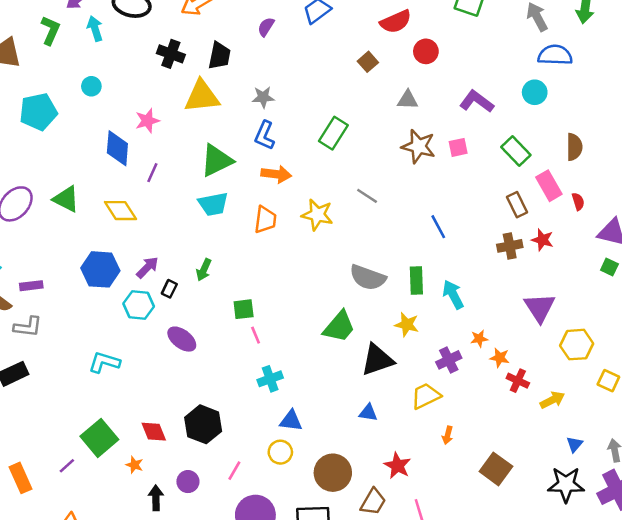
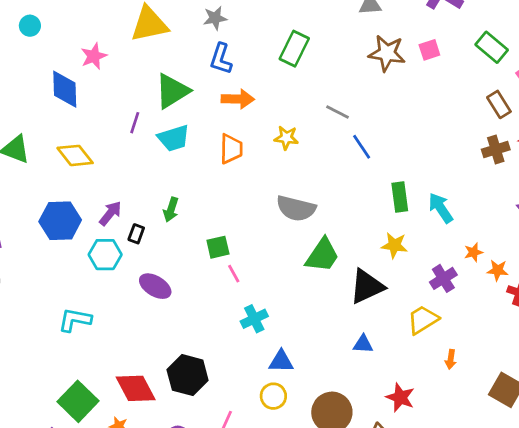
purple line: (152, 173) -> (135, 123), moved
yellow star: (317, 215) -> (286, 138), size x0.7
blue line: (438, 227) -> (362, 147), moved
gray semicircle: (368, 278) -> (296, 208), moved
red diamond: (154, 432) -> (136, 388), size x1.4

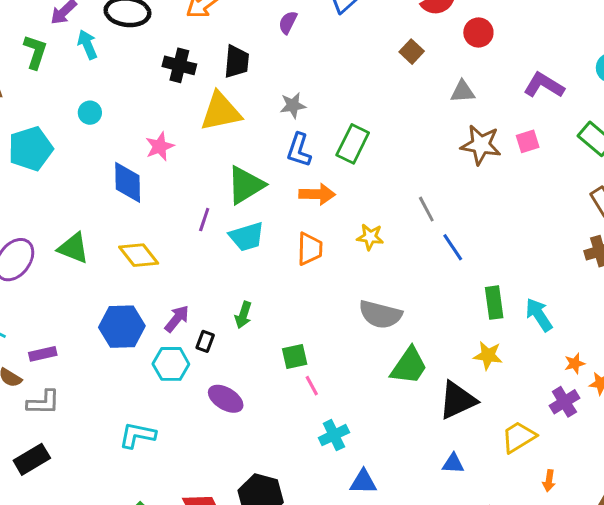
green rectangle: (294, 49) -> (353, 144), moved
gray line: (337, 112) -> (426, 209), turned 35
purple cross: (443, 278) -> (564, 402), moved

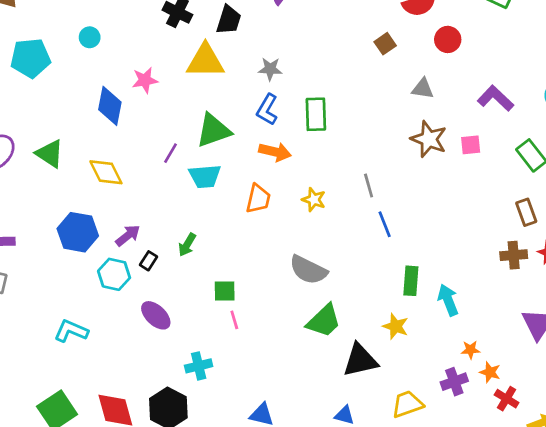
green rectangle: (353, 144) -> (316, 114), turned -40
cyan cross: (334, 435) -> (199, 366), moved

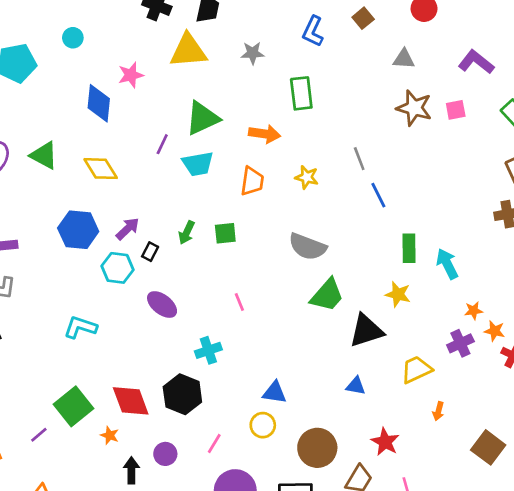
blue L-shape: (267, 110) -> (313, 31), moved
green square: (225, 291) -> (225, 233), moved

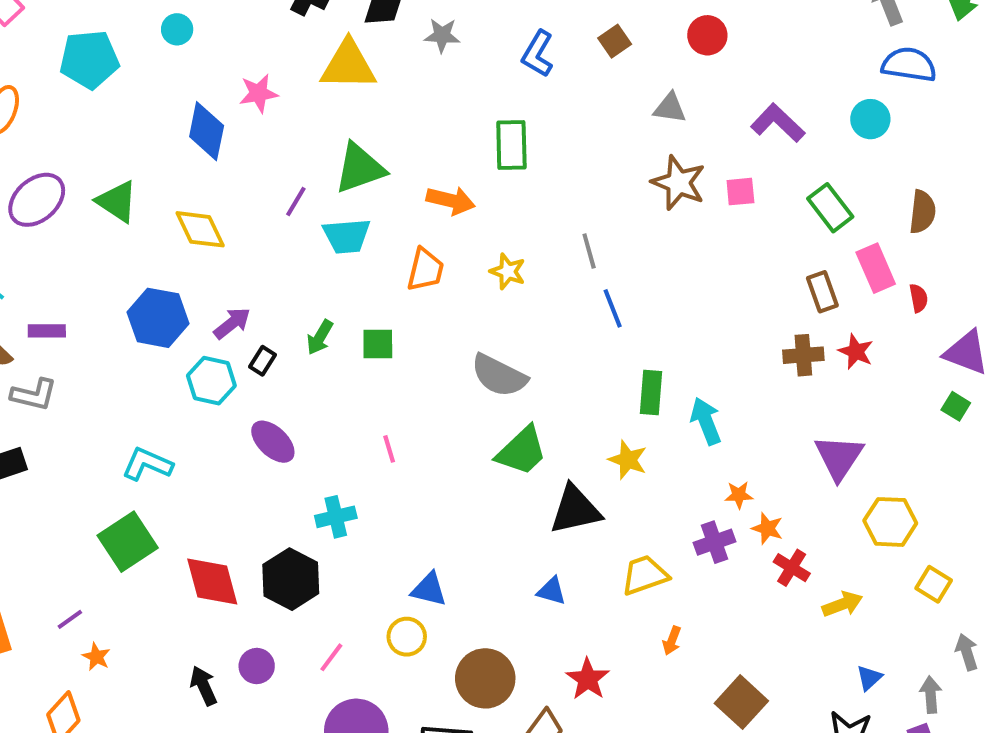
gray star: (253, 53) -> (442, 35), moved
green square: (74, 406) -> (128, 542), moved
orange star: (110, 435) -> (96, 657), moved
black arrow: (131, 470) -> (204, 686), turned -30

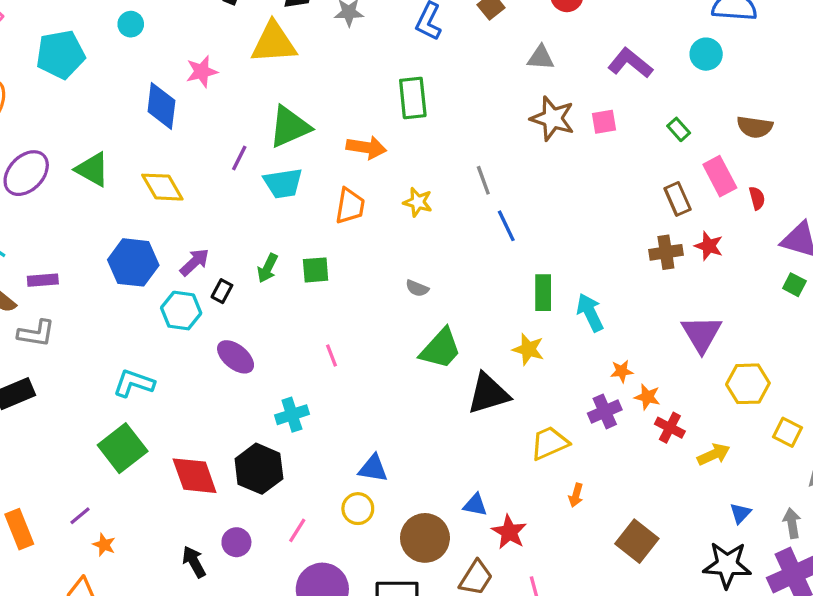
green rectangle: (830, 208) -> (679, 129), size x0.6
brown semicircle: (922, 212) -> (755, 127), turned 96
gray semicircle: (499, 376) -> (417, 288), size x0.5
blue triangle: (552, 591) -> (475, 505), moved

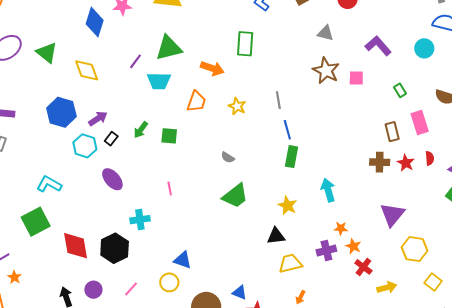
red semicircle: (757, 198) -> (430, 158), moved
green rectangle: (543, 293) -> (291, 157), moved
black triangle: (488, 394) -> (276, 236), moved, size x0.7

